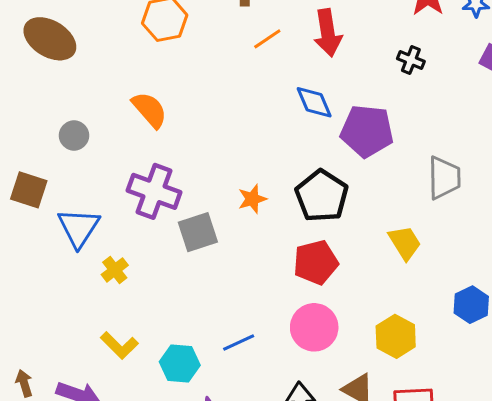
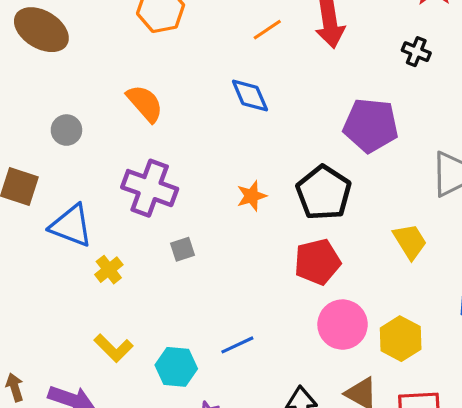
blue diamond: (314, 102) -> (250, 96), moved
blue triangle: (79, 228) -> (71, 226), turned -42
gray square: (198, 232) -> (183, 249), moved, size x0.6
pink circle: (314, 327) -> (343, 325), moved

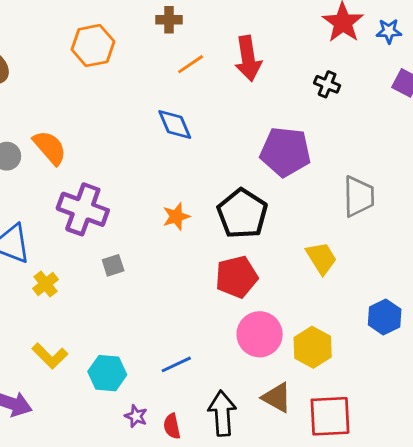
orange semicircle: (145, 103) -> (50, 148), moved
blue line: (237, 345) -> (176, 364), moved

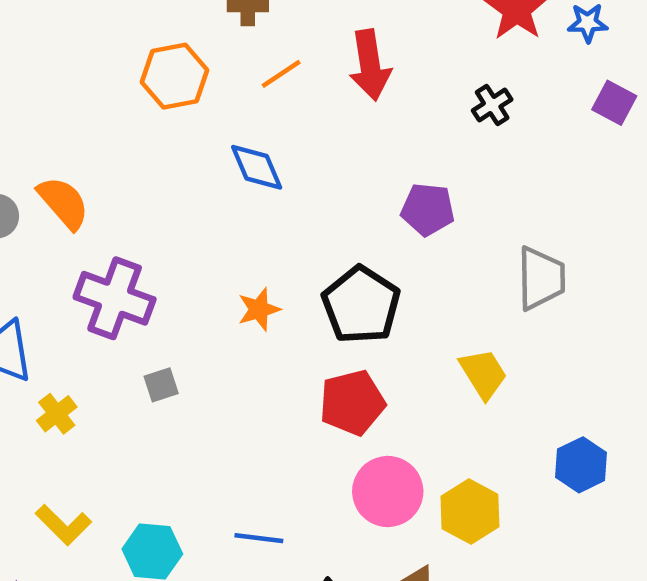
orange hexagon: (93, 46) -> (174, 76), moved
black cross: (327, 84) -> (492, 105), turned 35
purple pentagon: (285, 152) -> (428, 209), size x0.7
blue line: (176, 364) -> (259, 538), turned 32

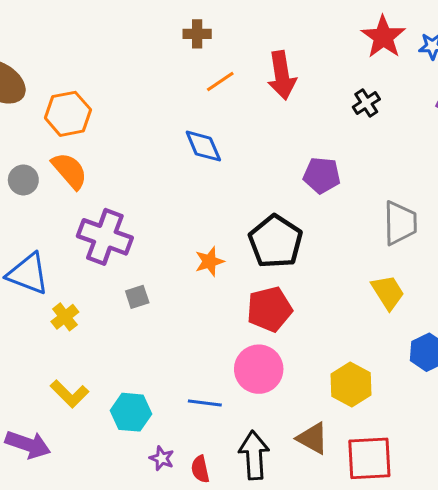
orange hexagon: (174, 76) -> (68, 114), moved
orange star: (259, 309) -> (209, 261), moved
yellow trapezoid: (483, 374) -> (388, 292), moved
pink circle: (388, 492) -> (259, 369), moved

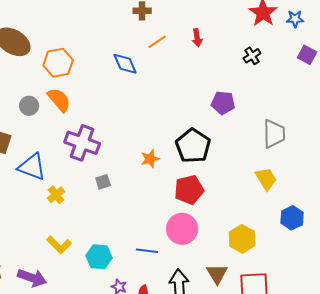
red arrow: (282, 75) -> (197, 38), size x0.6
blue diamond: (203, 146) -> (125, 64), moved
brown triangle: (313, 438) -> (217, 274), turned 30

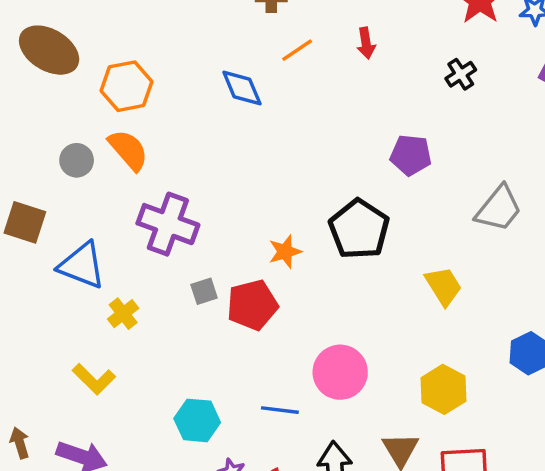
gray trapezoid: (274, 134) -> (499, 209), turned 40
yellow trapezoid: (266, 179) -> (444, 286), moved
red pentagon: (189, 190) -> (252, 305), moved
yellow L-shape: (59, 245) -> (94, 379), moved

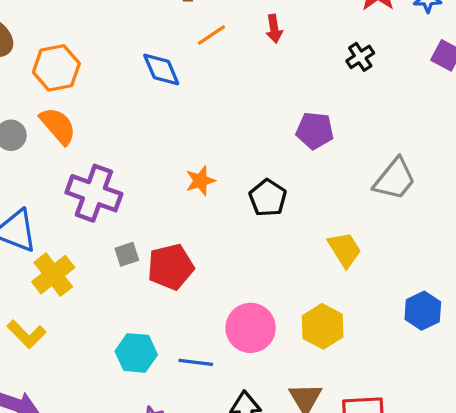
black pentagon: (359, 229) -> (268, 198), size x0.7
orange star: (285, 252) -> (200, 181), moved
yellow cross: (123, 314) -> (53, 275), size x1.5
yellow hexagon: (444, 389) -> (323, 326), moved
cyan hexagon: (197, 420) -> (136, 353), moved

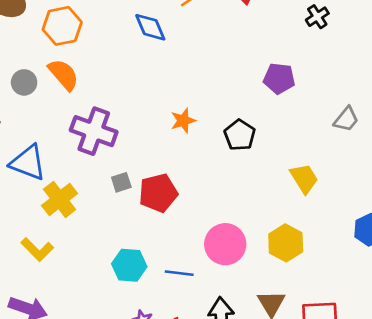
gray trapezoid: (395, 179) -> (346, 119), size x0.7

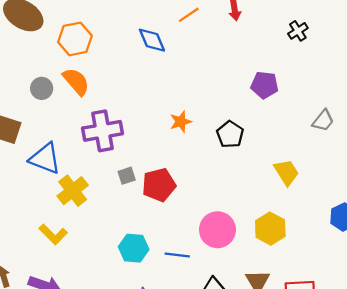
purple cross: (94, 131) -> (103, 131), turned -30

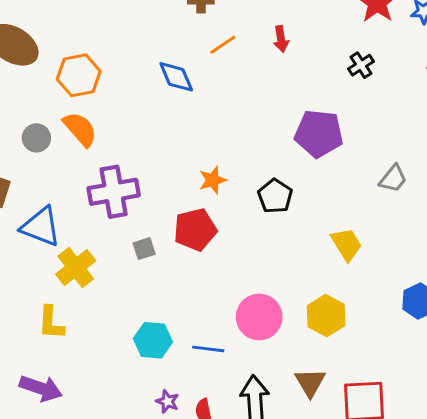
purple pentagon: (265, 85) -> (319, 134), size x1.4
red pentagon: (159, 185) -> (195, 230), moved
yellow L-shape: (53, 234) -> (51, 323), turned 48

